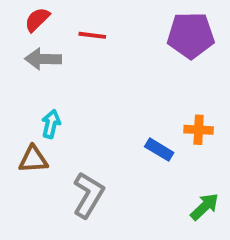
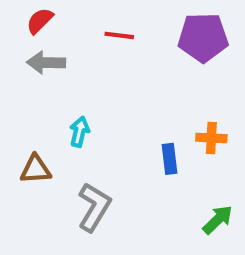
red line: (92, 35) -> (119, 35), moved
cyan arrow: (51, 124) -> (80, 132), moved
blue rectangle: (159, 150) -> (170, 159), turned 52

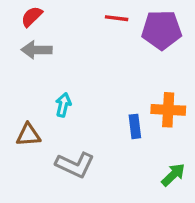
red line: (119, 35) -> (117, 18), moved
orange cross: (211, 138) -> (168, 110), size x1.4
gray L-shape: (94, 207) -> (75, 165), turned 84

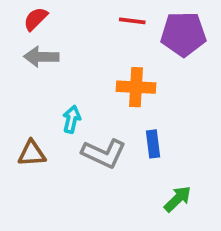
orange cross: (168, 110) -> (136, 87), moved
gray L-shape: (75, 165) -> (104, 153), moved
green arrow: (173, 175) -> (178, 199), moved

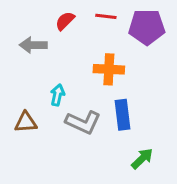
red semicircle: (36, 19) -> (65, 21), moved
blue rectangle: (153, 144) -> (122, 115), size x1.4

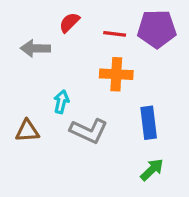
red line: (106, 16) -> (115, 34), moved
blue rectangle: (122, 115) -> (149, 123), moved

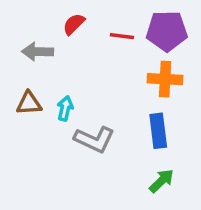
orange cross: (116, 74) -> (165, 79), moved
brown triangle: (27, 131) -> (29, 103), moved

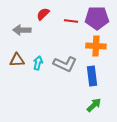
gray L-shape: (94, 139) -> (65, 64), moved

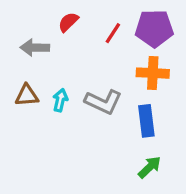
red line: (71, 21) -> (113, 33), turned -64

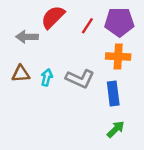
red semicircle: (68, 22) -> (53, 17), size x1.5

